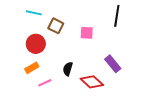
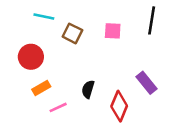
pink square: (87, 33) -> (113, 31), moved
red circle: (36, 44) -> (31, 57), moved
red diamond: (92, 82) -> (119, 106), turned 70

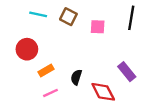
brown square: (72, 33) -> (68, 17), moved
orange rectangle: (41, 88) -> (46, 71), moved
red diamond: (119, 106) -> (103, 92), turned -50

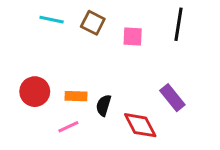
red circle: (27, 49) -> (35, 92), moved
orange rectangle: (46, 71) -> (76, 96), moved, turned 32

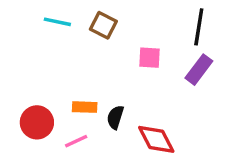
pink square: (133, 36) -> (149, 58), moved
red circle: (35, 92) -> (37, 122), moved
purple rectangle: (172, 98) -> (199, 70), moved, turned 76

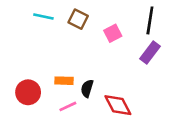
pink square: (149, 58) -> (113, 33), moved, turned -30
pink line: (76, 141) -> (68, 106), moved

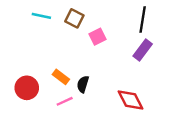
pink square: (113, 33) -> (98, 37), moved
orange rectangle: (64, 81) -> (61, 77), turned 35
red diamond: (118, 105) -> (130, 100), moved

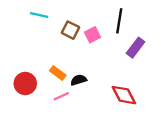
brown square: (74, 18) -> (70, 30), moved
black line: (143, 20) -> (119, 21), moved
black semicircle: (83, 84) -> (79, 80), turned 56

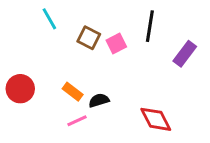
cyan line: (39, 15) -> (49, 19), turned 48
purple rectangle: (135, 48) -> (185, 54), moved
red circle: (25, 83) -> (20, 89), moved

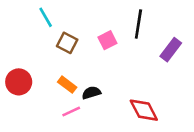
brown square: (89, 38) -> (67, 43), moved

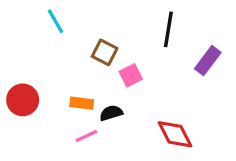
pink square: (107, 40) -> (131, 75), moved
brown square: (67, 43) -> (105, 52), moved
orange rectangle: (67, 85) -> (82, 103), turned -30

